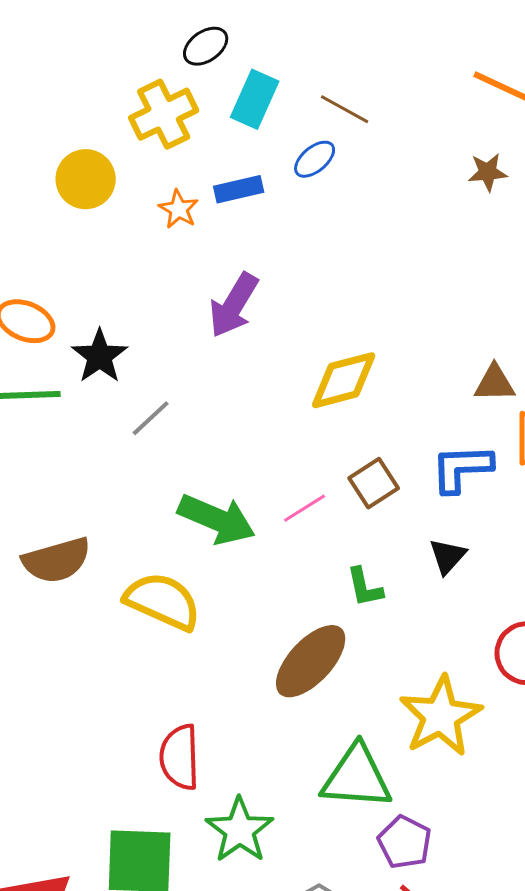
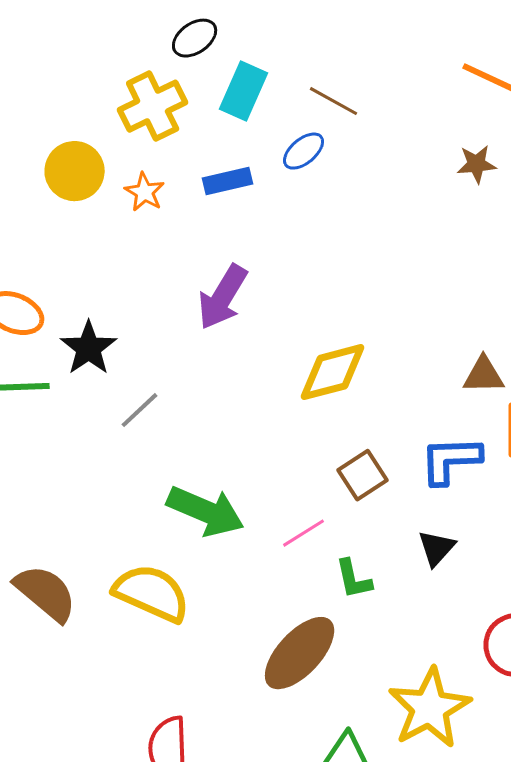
orange star: (179, 209) -> (145, 192), moved
pink line: (305, 508) -> (304, 533), moved
brown semicircle: (57, 560) -> (46, 593), moved, turned -124

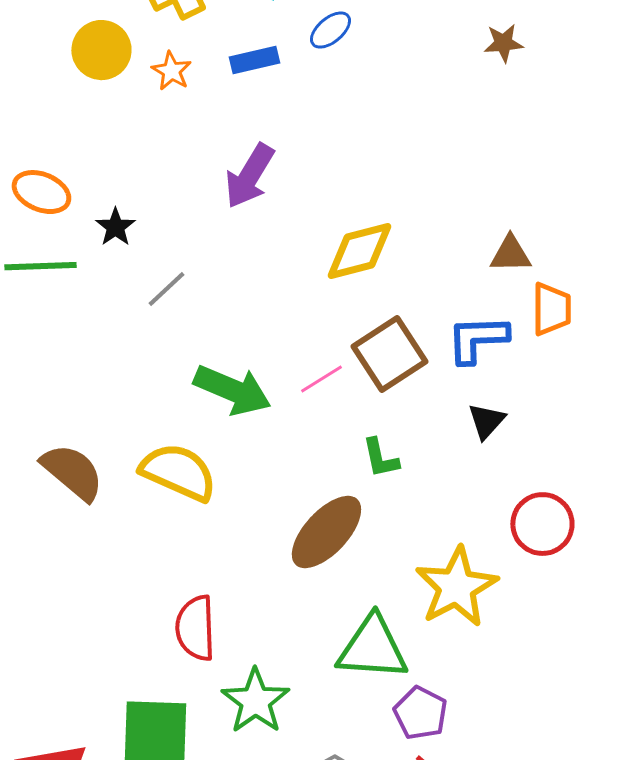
black star: (89, 348) -> (115, 227), size x0.7
brown square: (363, 475) -> (389, 354), size x1.5
pink line: (304, 533) -> (321, 379), moved
black triangle: (437, 548) -> (486, 421), moved

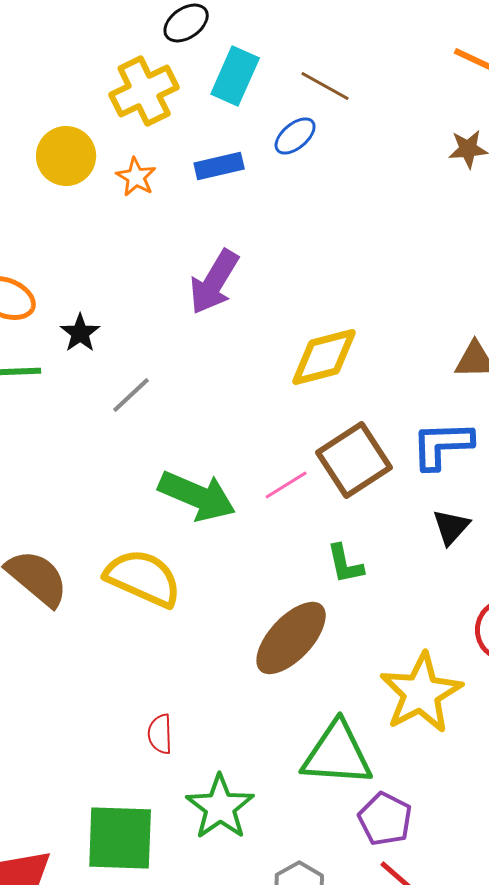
red semicircle: (195, 628) -> (160, 734), size x0.6

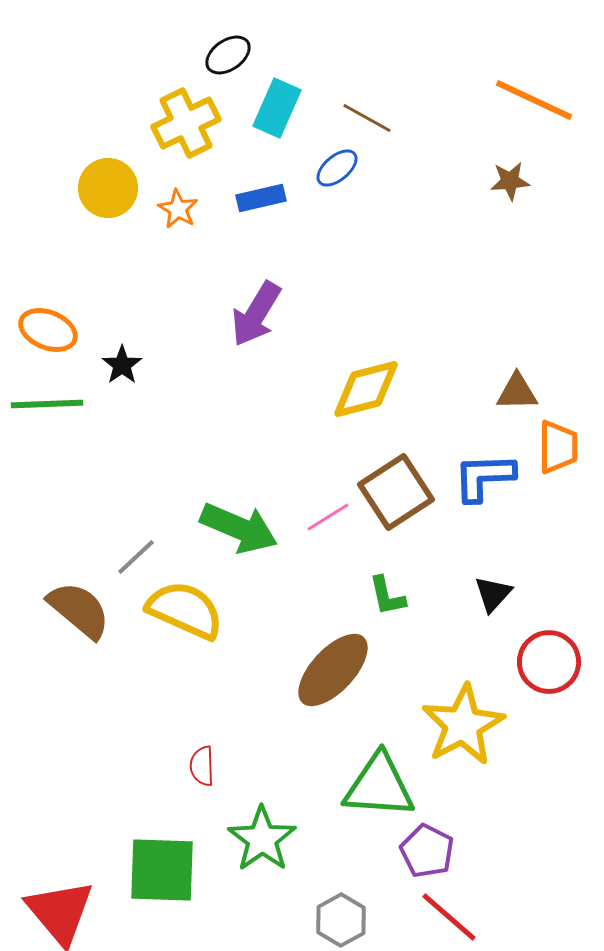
gray line: (131, 395) -> (136, 557), moved
black triangle: (451, 527) -> (493, 594), moved

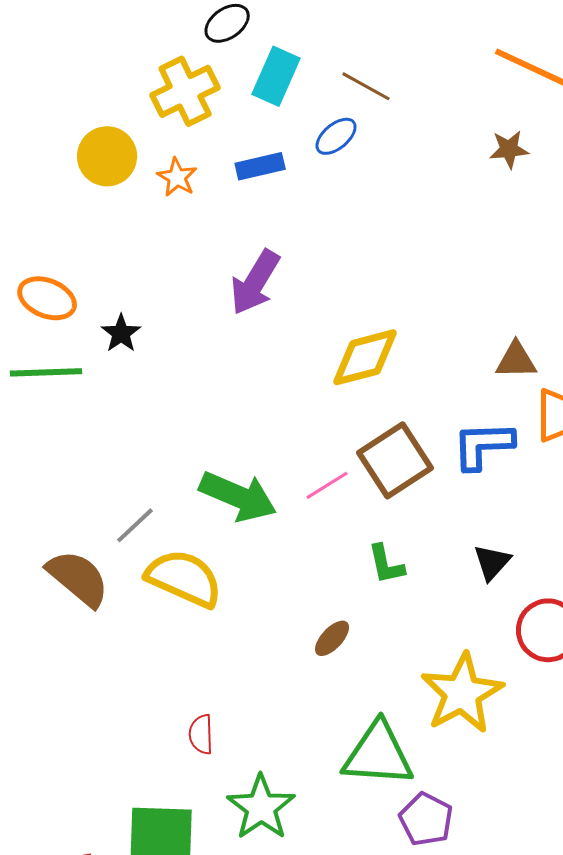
brown ellipse: (333, 670) -> (332, 638), size x0.5

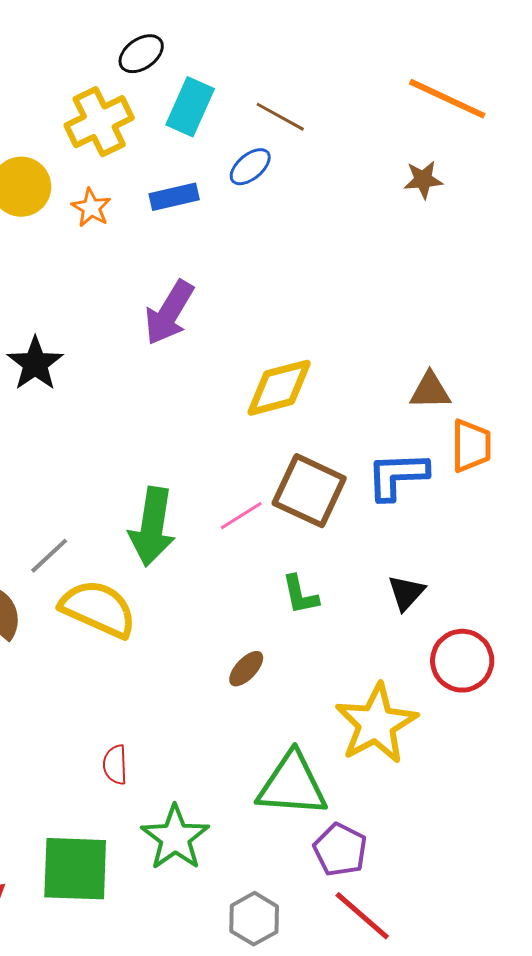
black star: (121, 333) -> (35, 364), size x1.4
brown square: (395, 460) -> (309, 491), turned -32
green arrow: (238, 496) -> (152, 527), turned 76

